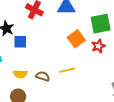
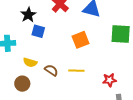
orange square: (76, 39) -> (80, 40), moved
red star: (98, 46) -> (110, 80), moved

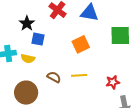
yellow semicircle: (30, 62) -> (28, 59), moved
brown circle: (22, 84) -> (26, 93), size x1.5

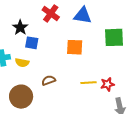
orange square: (81, 44) -> (75, 47), turned 30
yellow line: (79, 75) -> (89, 83), moved
brown semicircle: (54, 77) -> (49, 80), turned -48

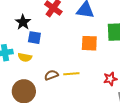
orange square: (75, 47) -> (89, 43), moved
yellow line: (89, 83) -> (71, 74), moved

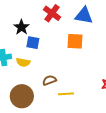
orange square: (89, 43) -> (75, 41), moved
yellow line: (71, 74) -> (66, 94), moved

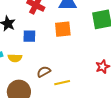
blue square: (33, 43) -> (29, 36), moved

